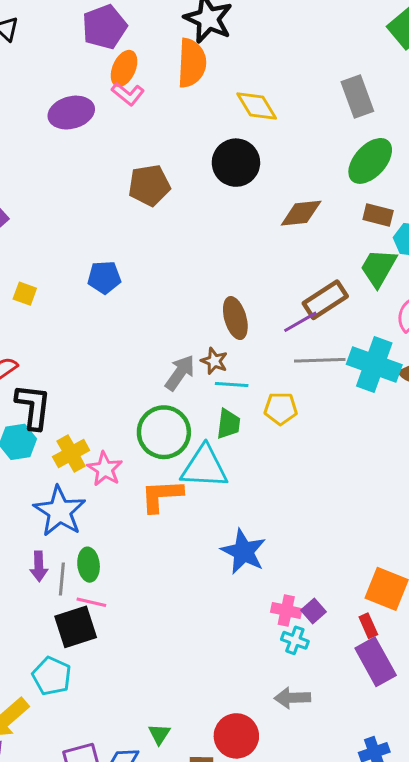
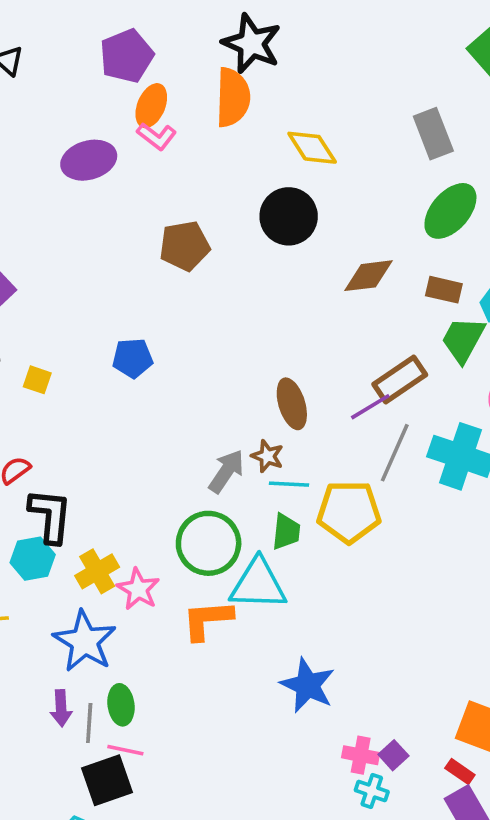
brown rectangle: (378, 215) -> (444, 290), moved
gray line: (320, 360) -> (395, 453), turned -63
yellow pentagon: (281, 408) -> (349, 512), size x1.6
red rectangle: (368, 626) -> (460, 771), turned -30

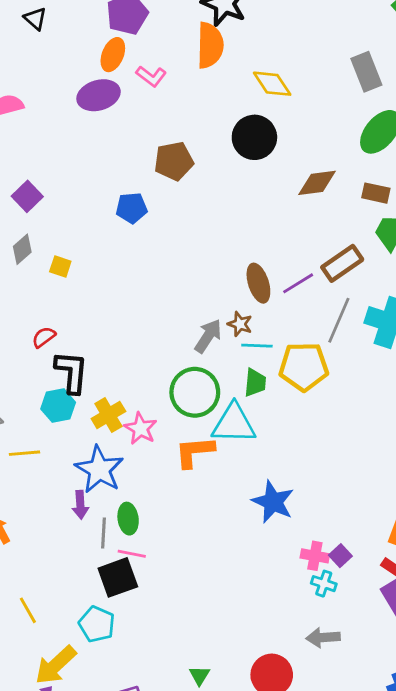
orange ellipse: (151, 106) -> (113, 55), moved
blue pentagon: (133, 358) -> (132, 208), moved
purple line: (370, 407) -> (298, 283), moved
purple arrow: (61, 708) -> (80, 505), moved

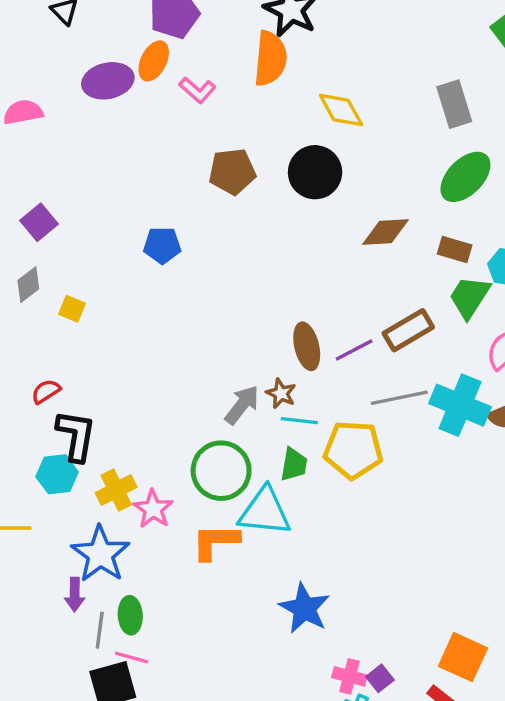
purple ellipse: (99, 95) -> (108, 81), moved
brown pentagon: (174, 161) -> (232, 172), moved
gray line: (339, 320) -> (399, 398), turned 51

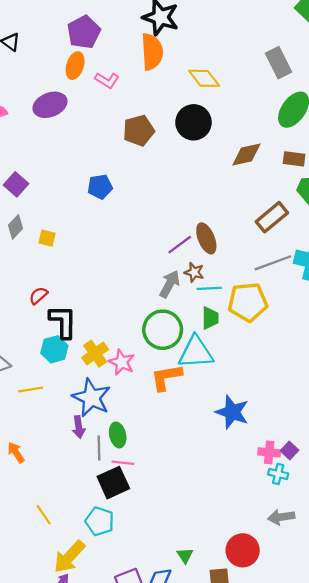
purple ellipse: (108, 81) -> (50, 105), moved
purple line: (354, 350) -> (180, 245), moved

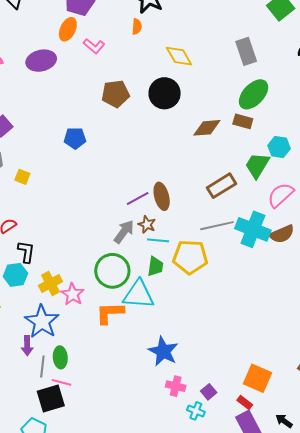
orange semicircle: (152, 52) -> (137, 27), size x0.5
brown rectangle: (294, 159) -> (243, 121), moved
black L-shape: (63, 322) -> (26, 252), size x0.7
pink cross: (269, 452) -> (176, 386), moved

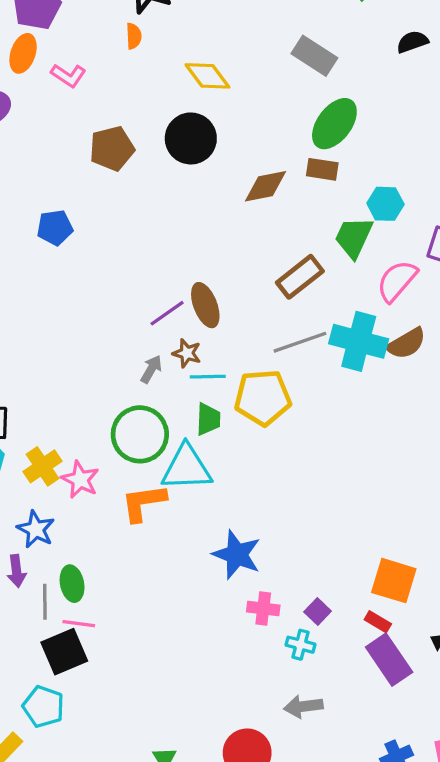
gray rectangle: (246, 51) -> (314, 56), turned -32
gray arrow: (124, 232) -> (151, 369), size x0.7
blue star: (42, 322) -> (36, 529), size x0.7

